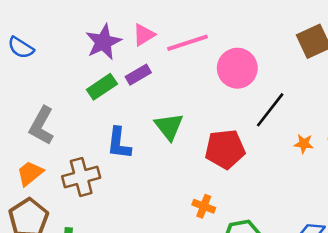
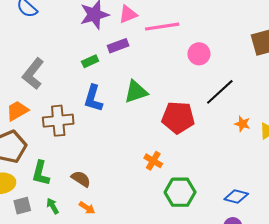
pink circle: (237, 68) -> (199, 54), size x0.7
green rectangle: (102, 87) -> (90, 61), moved, size x0.7
green triangle: (169, 127) -> (136, 92), turned 40

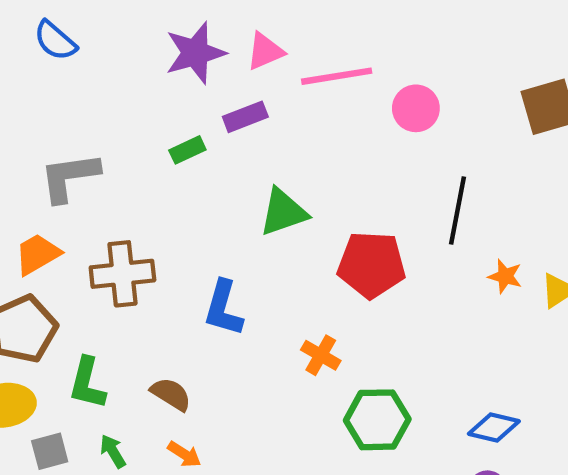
pink circle: (199, 54) -> (416, 108), moved
gray L-shape: (33, 74) -> (69, 177), turned 44
black line: (220, 92) -> (458, 211), turned -36
blue L-shape: (93, 98) -> (223, 308), moved

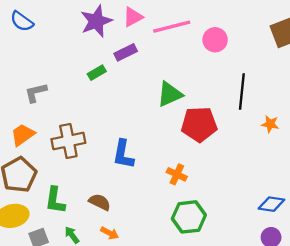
gray L-shape: (69, 177) -> (36, 93), size x0.7
green triangle: (283, 212) -> (170, 94), moved
green hexagon: (377, 420) -> (189, 217), moved

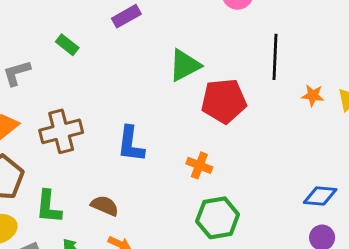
green rectangle: (97, 73) -> (67, 45), moved, turned 72

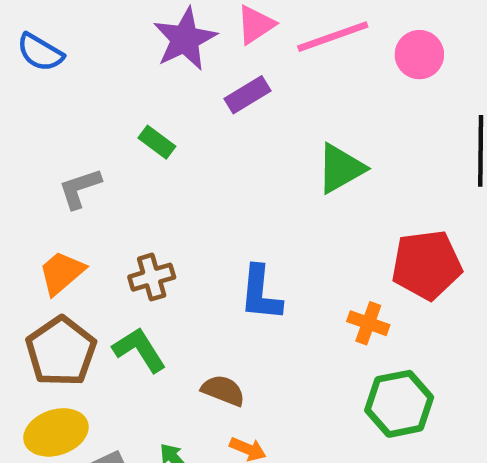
red pentagon: (224, 101) -> (427, 265), moved
brown cross: (61, 131) -> (152, 277), size x0.7
green L-shape: (49, 207) -> (139, 350), moved, turned 144

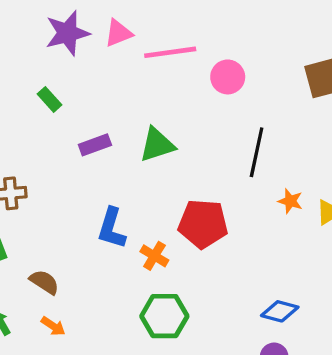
purple rectangle: (248, 95) -> (95, 145), moved
green rectangle: (157, 142) -> (50, 99), moved
blue L-shape: (261, 293) -> (112, 228), moved

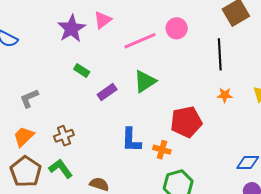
pink line: (170, 52) -> (140, 41), moved
green rectangle: (50, 99) -> (82, 70), moved
black line: (257, 152) -> (220, 54), moved
orange star: (290, 201) -> (225, 95), moved

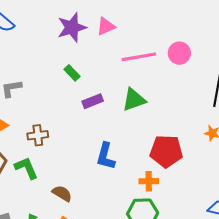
orange cross: (162, 150) -> (149, 181), moved, turned -30

